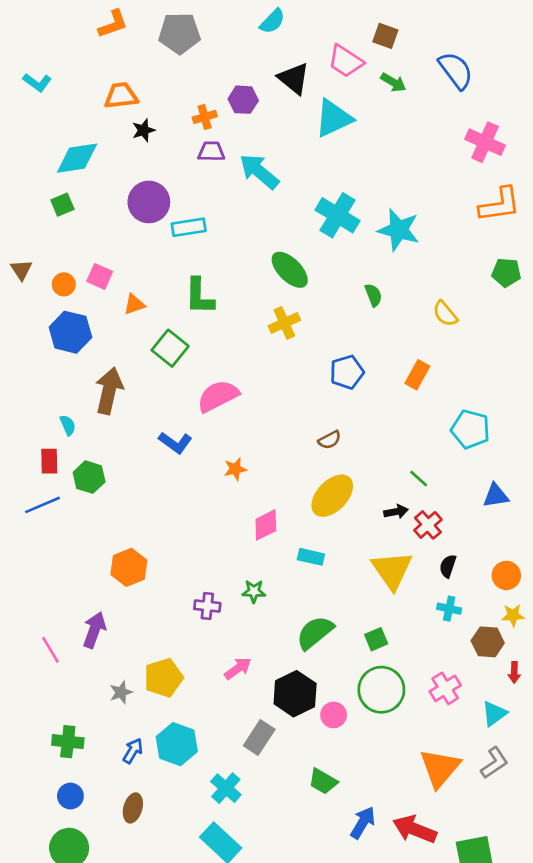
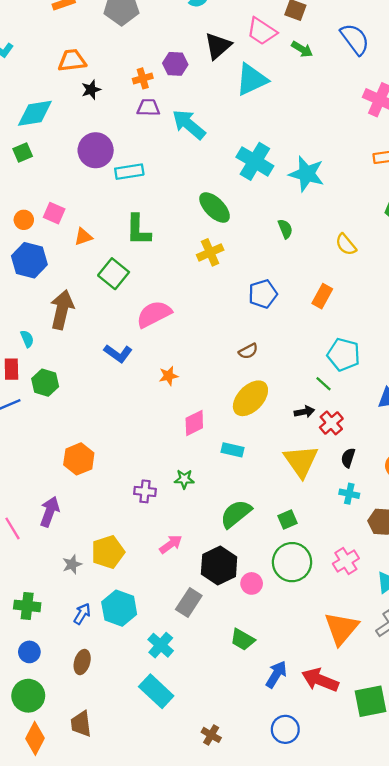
black triangle: (294, 78) -> (218, 46), turned 40
cyan pentagon: (470, 429) -> (344, 355), moved

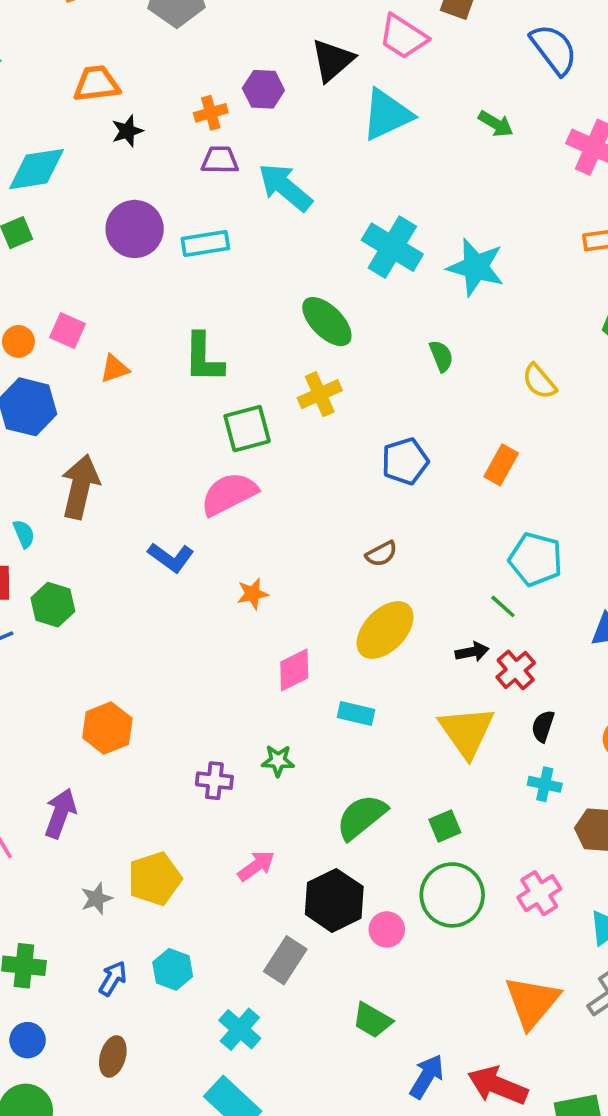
green arrow: (302, 49) -> (496, 124), moved
cyan rectangle: (129, 172) -> (205, 243), moved
green square: (114, 274) -> (247, 429), moved, turned 36
cyan hexagon: (119, 608) -> (173, 969), size x0.7

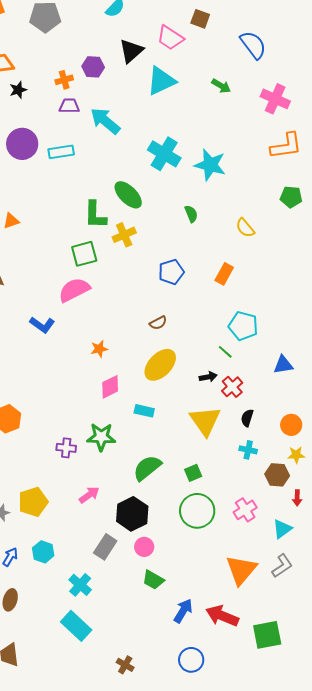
green L-shape: (204, 358) -> (95, 215), moved
orange star: (253, 594) -> (99, 349), moved
green star: (278, 761) -> (101, 437), size x1.6
pink circle: (387, 929) -> (144, 547), moved

